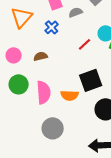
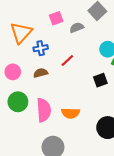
blue cross: (52, 27) -> (41, 48), moved, turned 32
red line: (85, 44) -> (67, 61), moved
black square: (91, 80) -> (100, 80), moved, size x0.6

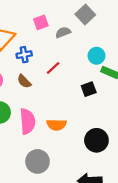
brown semicircle: (41, 73) -> (24, 81), turned -120

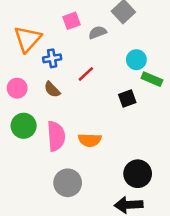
black circle: (96, 140) -> (138, 174), moved

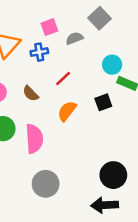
blue cross: (52, 58) -> (39, 52), moved
orange semicircle: (90, 140) -> (67, 111), moved, turned 125

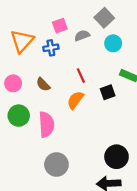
cyan circle: (112, 65) -> (113, 43), moved
red line: (63, 78) -> (81, 76), moved, turned -72

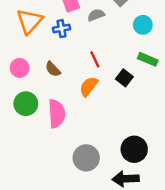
cyan circle: (113, 43) -> (143, 25), moved
black square: (108, 92) -> (124, 78), turned -32
gray circle: (56, 164) -> (86, 158), moved

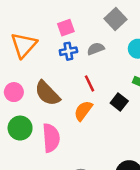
gray semicircle: (96, 15) -> (96, 49), moved
blue cross: (62, 29) -> (68, 51), moved
brown semicircle: (53, 69) -> (47, 93), size x1.6

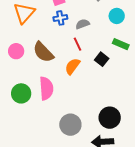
gray semicircle: (96, 49) -> (83, 24), moved
green circle: (20, 128) -> (21, 93), moved

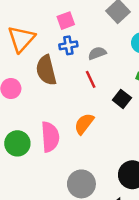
brown semicircle: (43, 52) -> (46, 70), moved, turned 30
orange semicircle: (72, 66) -> (84, 124), moved

